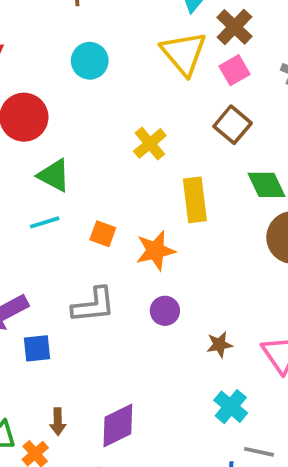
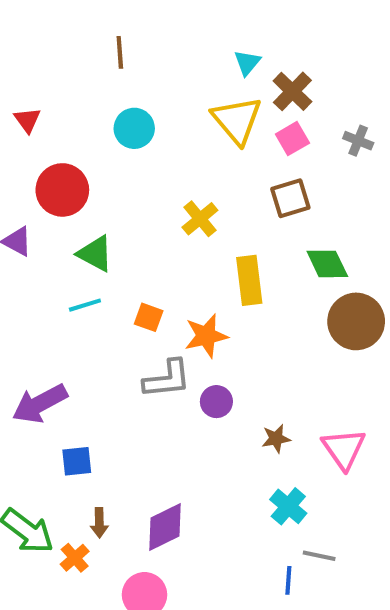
brown square: (233, 125) -> (290, 198), turned 33
gray L-shape: (93, 305) -> (167, 379), moved
blue square: (37, 348) -> (77, 461), moved

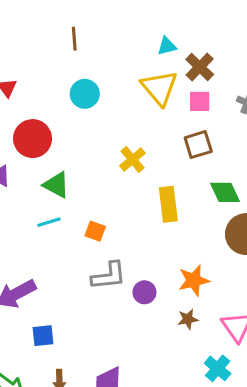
cyan triangle: (247, 63) -> (167, 46), turned 36
pink square: (292, 139) -> (200, 101), turned 30
orange star: (206, 336) -> (194, 280), moved
cyan cross: (288, 506) -> (218, 368), moved

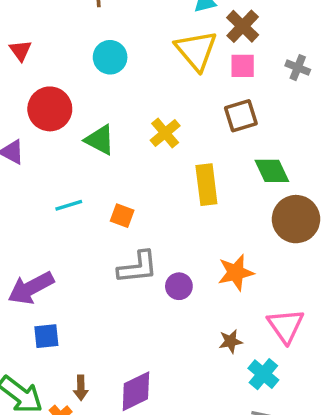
green triangle: (56, 185) -> (100, 140), moved
brown star: (188, 319) -> (231, 341), moved
blue square: (43, 336) -> (46, 336), moved

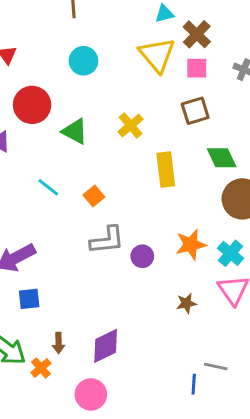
cyan line: (69, 205) -> (48, 187), turned 55
orange square: (122, 216) -> (94, 196), turned 30
cyan cross: (263, 374) -> (230, 253), moved

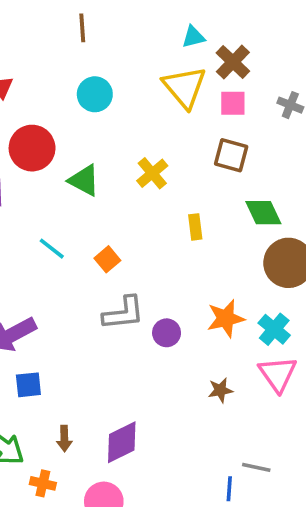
brown square: (195, 111) -> (231, 155), turned 32
yellow rectangle: (166, 170) -> (195, 227), size x0.6
orange cross: (41, 368) -> (43, 483), moved, turned -36

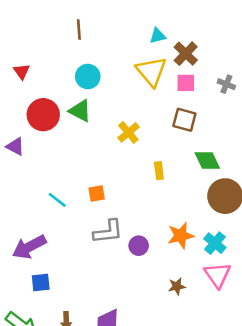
green triangle: (84, 180) -> (80, 111), moved
cyan line: (52, 249) -> (57, 200), moved
orange square: (107, 259) -> (97, 194), turned 30

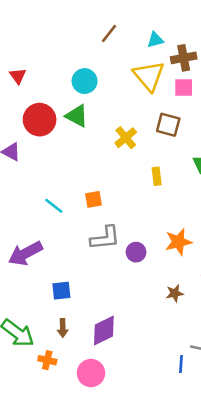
brown line: (79, 29) -> (109, 33), moved, turned 42
brown cross: (186, 54) -> (184, 58), turned 35
brown square: (184, 120) -> (168, 125), moved
blue square: (41, 283) -> (61, 291), moved

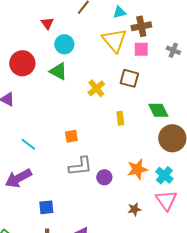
red triangle: (18, 76) -> (47, 23), moved
red circle: (40, 120) -> (22, 63), moved
cyan line: (54, 206) -> (28, 144), moved

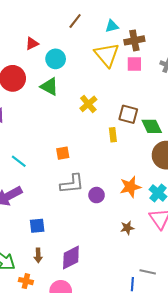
red triangle: (47, 23) -> (32, 44), moved, turned 40
brown square: (129, 78) -> (128, 114), moved

